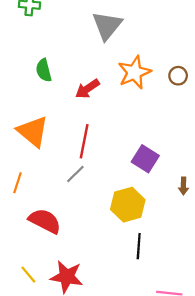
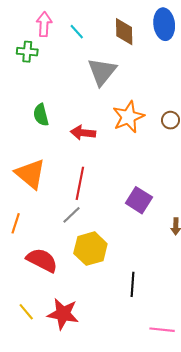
red arrow: (87, 89) -> (83, 133), turned 40
yellow hexagon: (128, 205) -> (90, 249), moved

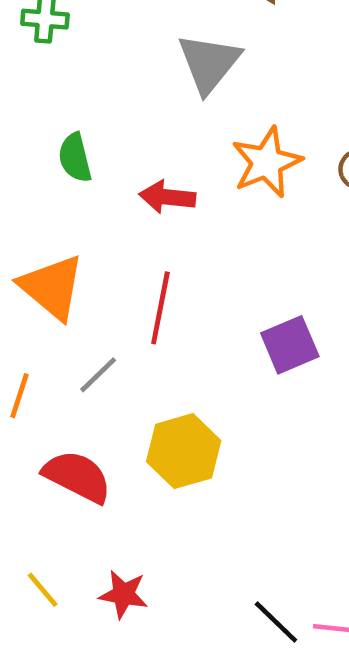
purple square: (139, 200) -> (290, 345), turned 35
gray line: (71, 215) -> (98, 375), moved
black line: (133, 284) -> (276, 622), moved, turned -50
red star: (63, 314) -> (123, 594), size x0.7

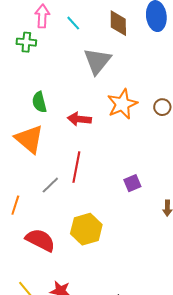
orange triangle: (52, 287) -> (29, 139), moved
purple square: (290, 345) -> (132, 183), size x0.7
gray line: (98, 375) -> (50, 185), moved

